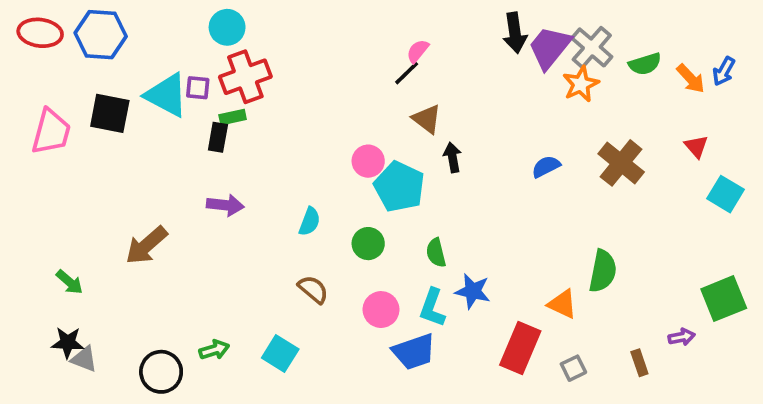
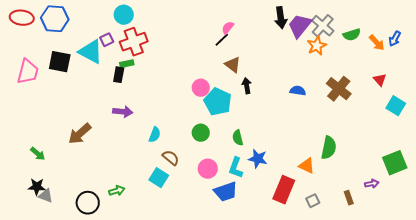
purple square: (198, 88) -> (107, 40), moved, turned -32
blue semicircle: (546, 167) -> (298, 91), turned 35
cyan semicircle: (310, 222) -> (155, 135), moved
cyan square: (280, 354) -> (159, 178), moved

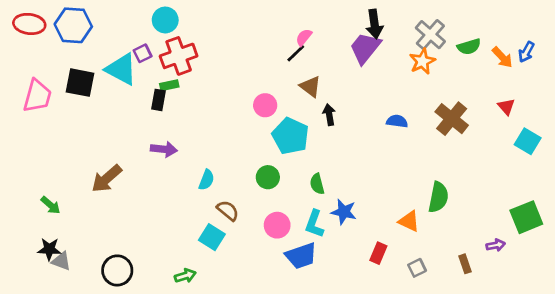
purple trapezoid: (300, 26) -> (365, 48), moved
pink circle: (201, 88) -> (265, 105), moved
red rectangle: (284, 190) -> (378, 253), size x0.6
green arrow: (117, 191) -> (185, 276), moved

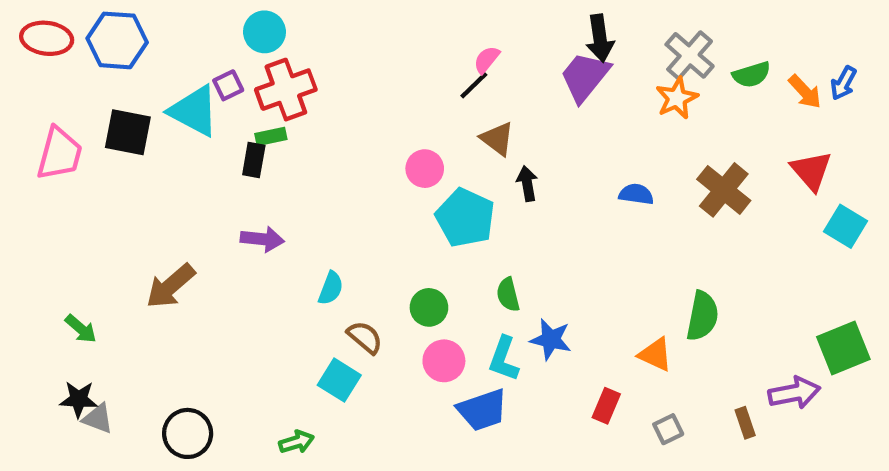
red triangle: (506, 107) -> (811, 171), size x1.5
green circle: (268, 177) -> (429, 307), moved
purple arrow: (496, 245) -> (794, 393), size x1.6

